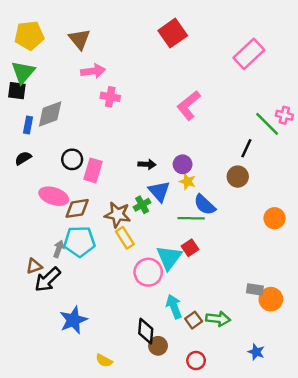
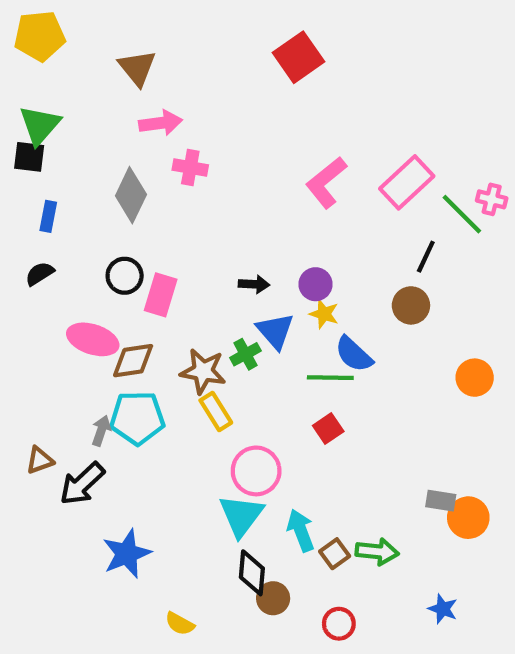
yellow pentagon: (29, 35) -> (40, 36), moved
pink rectangle: (249, 54) -> (407, 182), moved
gray diamond: (50, 114) -> (131, 195), moved, turned -44
cyan triangle: (169, 257) -> (241, 515), moved
brown triangle: (34, 266) -> (40, 460), moved

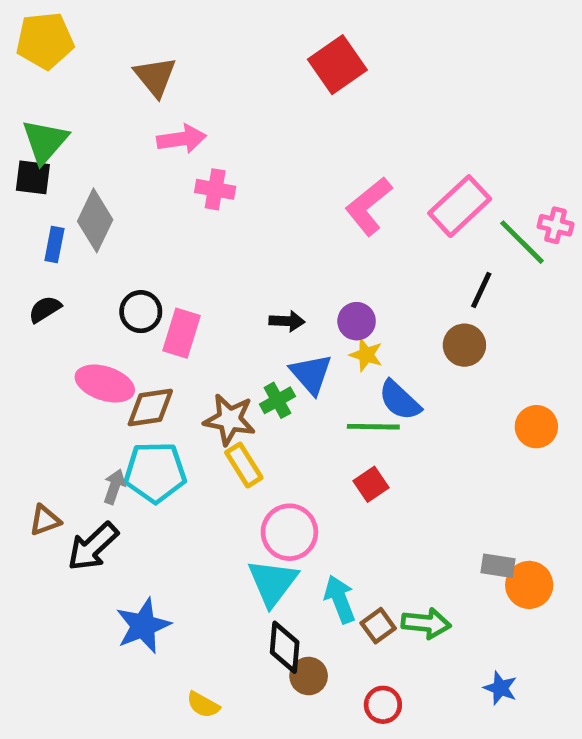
gray diamond: (131, 195) -> (95, 220), moved

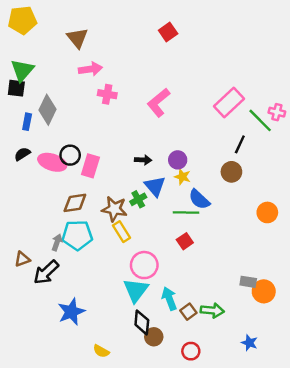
red square: (337, 65) -> (168, 32), size x0.7
pink L-shape: (369, 206) -> (159, 103), moved
pink ellipse: (105, 384) -> (52, 162), moved

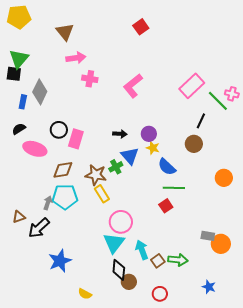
pink ellipse: (52, 162) -> (35, 149), moved
green line: (186, 212) -> (174, 188), moved
red square: (185, 241) -> (166, 206), moved

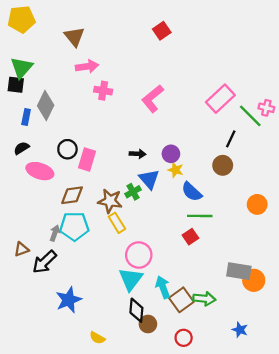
gray rectangle: (208, 236) -> (239, 271), size x1.5
brown square: (158, 261) -> (181, 300), size x1.5

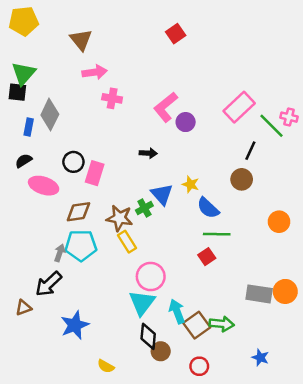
black arrow: (138, 154) -> (148, 153), moved
purple circle: (171, 154) -> (186, 122), moved
brown triangle: (21, 249) -> (24, 308), moved
orange circle: (254, 280) -> (285, 291), moved

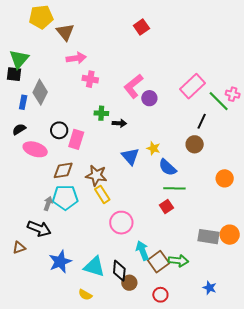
yellow pentagon: (24, 21) -> (41, 17), moved
green cross: (144, 208) -> (101, 113), moved, turned 32
black arrow: (49, 284) -> (39, 229), turned -115
cyan triangle: (142, 303) -> (94, 267), moved, turned -50

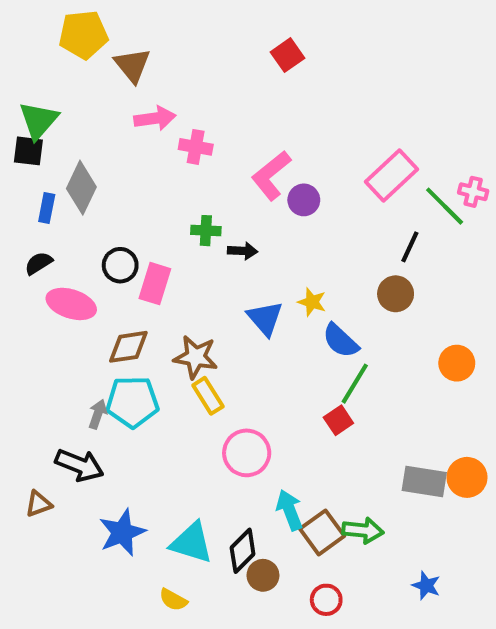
pink cross: (90, 79) -> (196, 147), moved
green line: (174, 188) -> (355, 384), turned -60
black diamond: (119, 271) -> (243, 551), turned 40

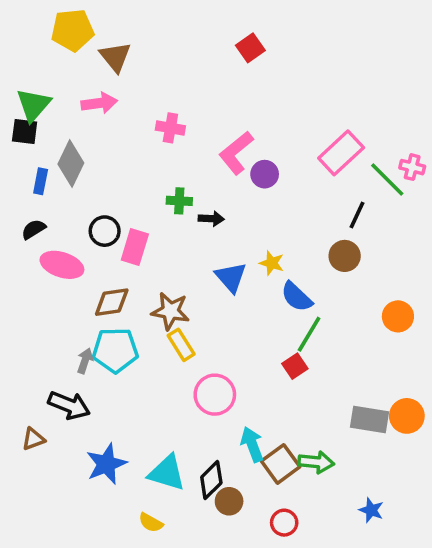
pink arrow: (155, 118) -> (99, 103), moved

